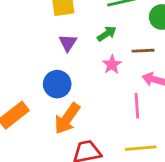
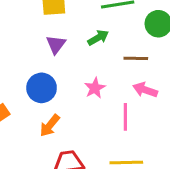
pink star: (112, 65) -> (95, 88), moved
orange arrow: (67, 119) -> (50, 125), size x0.7

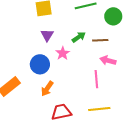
green arrow: (98, 38) -> (79, 37), moved
pink star: (95, 88) -> (63, 53), moved

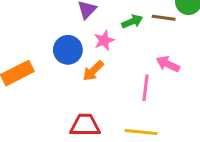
brown line: (100, 40) -> (164, 18), moved
orange arrow: (47, 89) -> (93, 71), moved

